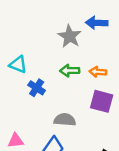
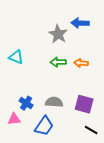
blue cross: (37, 88) -> (26, 103), moved
purple square: (102, 101) -> (84, 104), moved

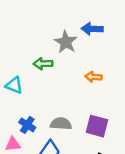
cyan triangle: (16, 57) -> (14, 85), moved
green arrow: (58, 62) -> (43, 64), moved

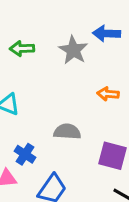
green arrow: (43, 64) -> (22, 49), moved
gray semicircle: (61, 124) -> (67, 132), moved

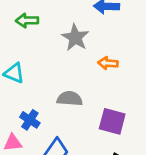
gray star: (73, 50) -> (75, 38), moved

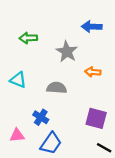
gray semicircle: (70, 99) -> (57, 88), moved
blue cross: (30, 120) -> (41, 117), moved

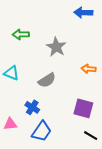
blue arrow: (92, 27) -> (83, 13), moved
orange arrow: (93, 72) -> (89, 69), moved
gray semicircle: (57, 88) -> (47, 80), turned 144

